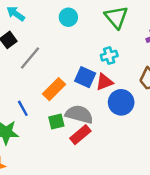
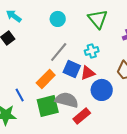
gray line: (30, 58) -> (59, 52), moved
green square: (56, 122) -> (48, 106), size x1.6
red rectangle: (80, 135) -> (82, 116), moved

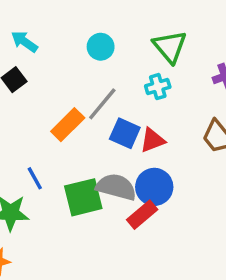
cyan cross: (92, 51) -> (158, 87), moved
orange rectangle: (46, 79) -> (68, 125), moved
blue circle: (102, 90) -> (154, 187), moved

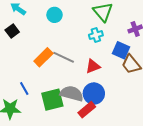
cyan circle: (101, 47) -> (54, 15), moved
gray line: (102, 104) -> (64, 57), moved, turned 75
blue square: (125, 133) -> (121, 50), moved

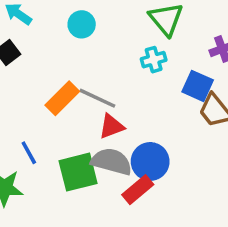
red triangle: (93, 66) -> (111, 126), moved

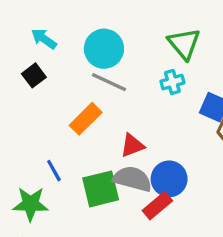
cyan circle: (82, 24) -> (104, 49), size x1.5
gray line: (97, 98) -> (109, 82), moved

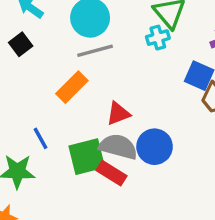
gray line: (109, 82) -> (95, 51), turned -40
cyan cross: (172, 82) -> (158, 38), moved
red rectangle: (157, 206) -> (112, 173), moved, turned 72

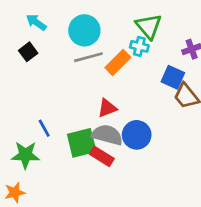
cyan cross: (158, 38) -> (139, 46), turned 30
orange rectangle: (72, 87) -> (118, 63), moved

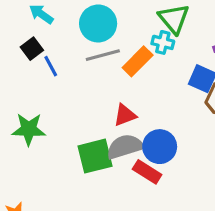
blue line: (44, 128) -> (51, 66), moved
gray semicircle: (107, 135) -> (125, 147), turned -32
green star: (25, 155) -> (29, 129), moved
red rectangle: (102, 156) -> (147, 172), moved

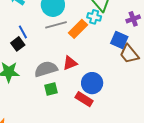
black square: (32, 49) -> (18, 44), moved
gray semicircle: (125, 147) -> (46, 69), moved
green square: (95, 156) -> (51, 89), size x0.6

